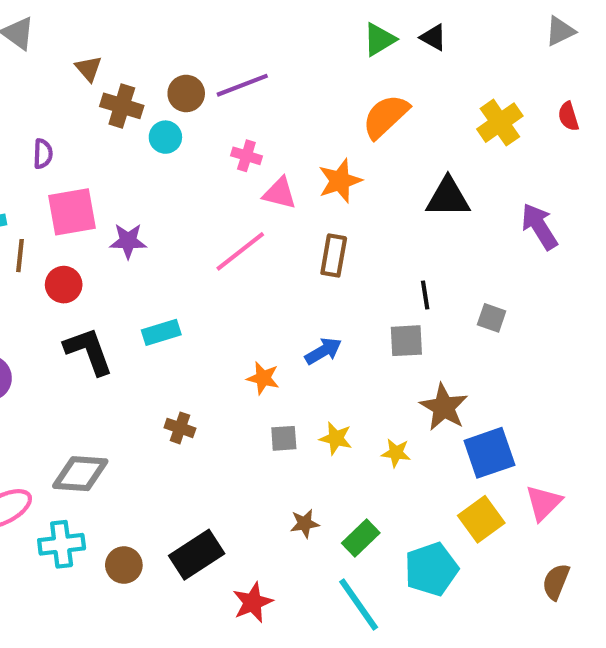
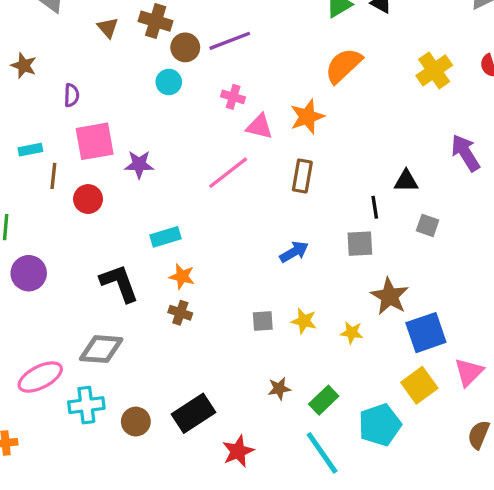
brown cross: (122, 106) -> (156, 21), moved
black triangle: (448, 197) -> (406, 181), moved, size x0.7
black L-shape: (89, 351) -> (119, 283), moved
orange star: (263, 378) -> (182, 276), moved

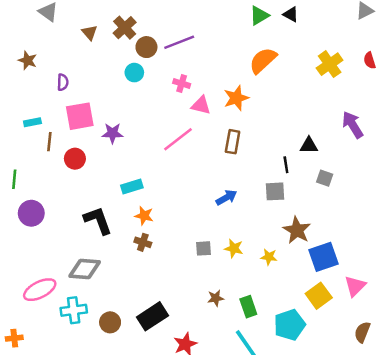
brown cross: (156, 21) -> (125, 28), turned 30
green rectangle: (324, 400) -> (248, 307), turned -65

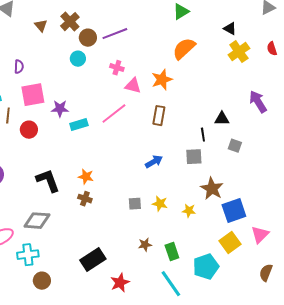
black triangle: (291, 14) -> (230, 29), moved
cyan rectangle: (132, 187) -> (79, 125), moved
brown circle: (110, 322) -> (42, 281), moved

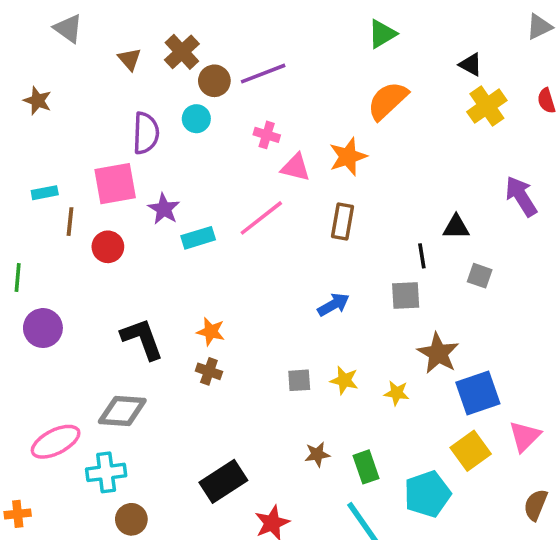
purple semicircle: (19, 67) -> (146, 133), moved, size x1.6
purple star: (60, 109) -> (164, 209), turned 30

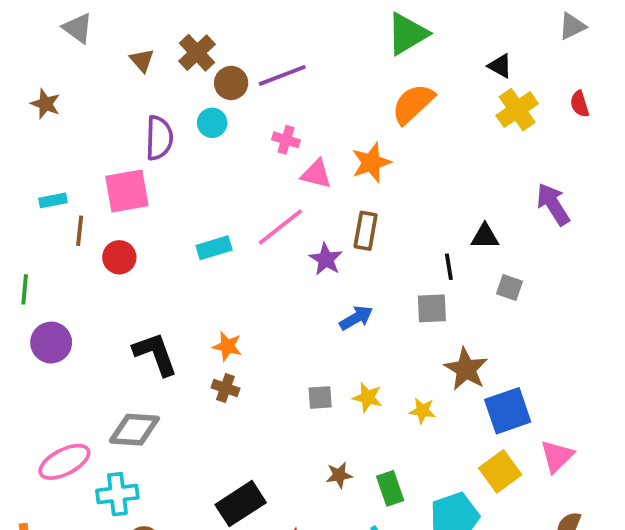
green triangle: (382, 34) -> (407, 34), size x1.4
purple star: (164, 209) -> (326, 259), moved

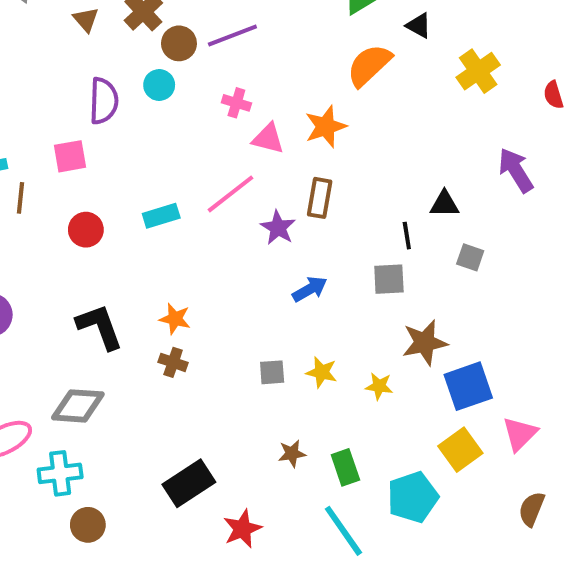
black triangle: (500, 66) -> (419, 26), moved
red semicircle: (580, 104) -> (553, 95), moved
pink square: (127, 191) -> (70, 156), size x0.7
red circle: (119, 257) -> (86, 230), moved
brown star: (466, 369) -> (425, 343), turned 30

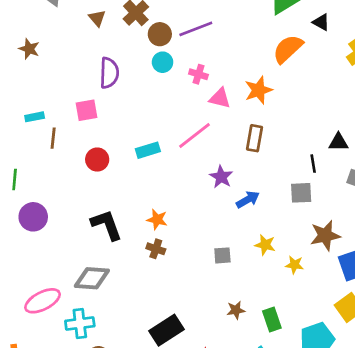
cyan circle: (159, 85) -> (163, 62), moved
purple star: (278, 228) -> (221, 177), moved
yellow star: (322, 372) -> (265, 245), moved

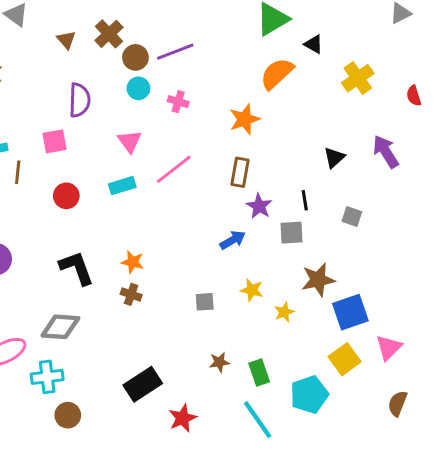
pink triangle: (220, 98) -> (130, 141), moved, turned 40
black triangle: (338, 142) -> (334, 158), moved, turned -42
purple star: (221, 177) -> (259, 206), moved
yellow star: (294, 265) -> (284, 312), turned -30

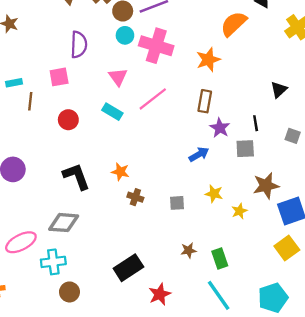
pink cross: (178, 102) -> (156, 46), size x2.0
cyan rectangle: (122, 186) -> (112, 112), turned 48
brown cross: (131, 294) -> (135, 197), moved
cyan pentagon: (309, 395) -> (273, 298), moved

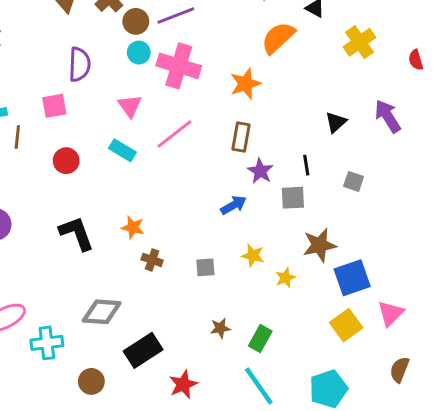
gray diamond: (64, 223) -> (102, 312), moved
green rectangle: (220, 258) -> (260, 338), turned 48
brown circle: (69, 292) -> (91, 381), moved

